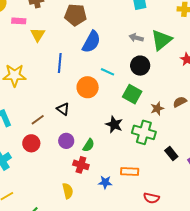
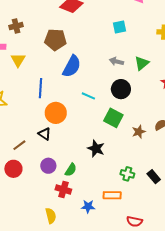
green triangle: (161, 40) -> (142, 63), size x0.7
orange circle: (88, 87) -> (56, 113), moved
green cross: (144, 132) -> (127, 174), moved, size x0.6

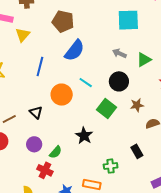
cyan square: (120, 27) -> (128, 20), size x1.6
orange circle: (56, 113) -> (62, 95), moved
brown star: (139, 132) -> (137, 105), moved
green cross: (127, 174) -> (111, 166), turned -32
black rectangle: (154, 177) -> (137, 151), moved

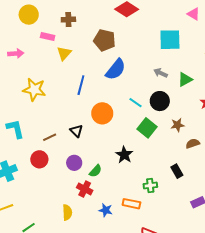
cyan line: (86, 83) -> (135, 103), moved

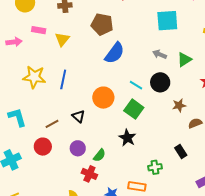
pink rectangle: (48, 37) -> (39, 30), moved
blue line: (81, 85) -> (63, 79), moved
green square: (147, 128) -> (134, 109), moved

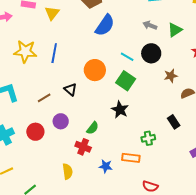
red circle: (43, 147) -> (35, 132), moved
purple circle: (78, 148) -> (61, 121), moved

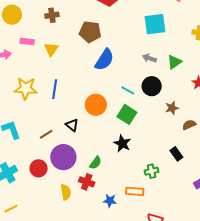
purple circle: (61, 121) -> (63, 157), size x1.6
yellow semicircle: (68, 171) -> (66, 192), moved

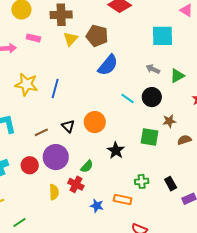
brown cross: (52, 15) -> (61, 15), size x1.5
yellow triangle: (51, 49) -> (71, 39), moved
orange circle: (96, 105) -> (95, 122), moved
green square: (127, 114) -> (149, 137), moved, turned -30
black rectangle: (176, 154) -> (171, 184), moved

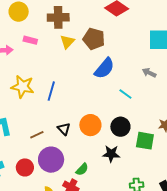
black circle: (152, 97) -> (120, 127), moved
cyan line: (127, 98) -> (125, 94), moved
black star: (116, 150) -> (111, 154), turned -30

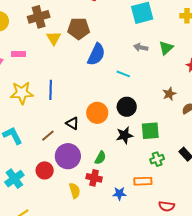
pink rectangle: (30, 40) -> (19, 54), moved
green square: (145, 141) -> (150, 131), moved

